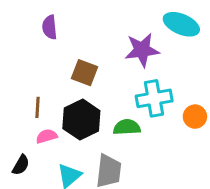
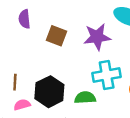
brown square: (84, 73) -> (57, 36), moved

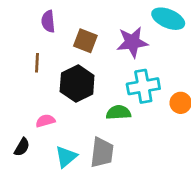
brown line: (15, 82) -> (37, 63), moved
black hexagon: (49, 92) -> (77, 84), moved

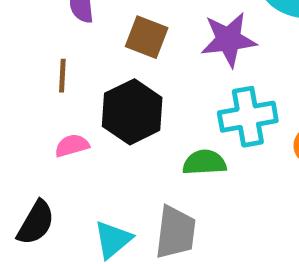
pink semicircle: (45, 121) -> (72, 146), moved
black semicircle: (22, 147) -> (36, 223), size x1.4

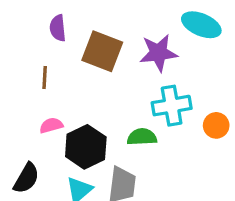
brown square: (147, 37) -> (102, 51), size x1.4
black hexagon: (132, 112) -> (86, 147), moved

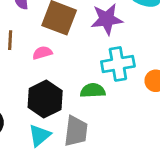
pink semicircle: (51, 125) -> (42, 53), moved

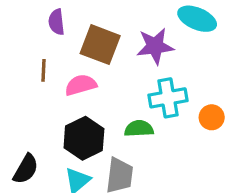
pink semicircle: (42, 53) -> (81, 85), size x1.4

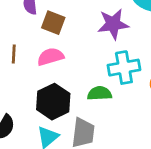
brown square: (100, 45) -> (53, 23), moved, size x0.7
brown line: (44, 70) -> (14, 54), moved

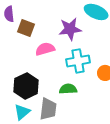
pink semicircle: (51, 57) -> (45, 49), moved
green semicircle: (99, 93) -> (68, 89), moved

